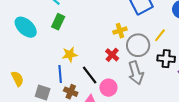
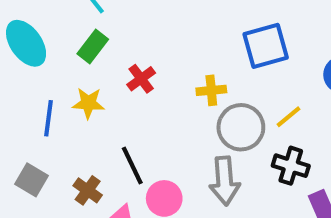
yellow star: (70, 54) -> (88, 103), moved
red cross: (112, 55) -> (141, 79), moved
blue line: (60, 74) -> (49, 118), moved

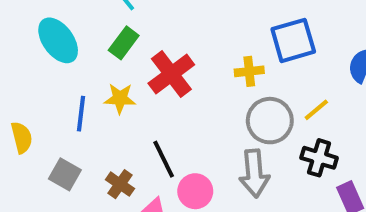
red cross: (141, 79) -> (171, 74), size x1.6
yellow cross: (211, 90) -> (249, 71), moved

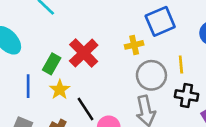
green rectangle: (124, 43) -> (52, 64), moved
yellow star: (120, 98) -> (60, 90), moved, turned -30
yellow line: (316, 110) -> (181, 65), turned -48

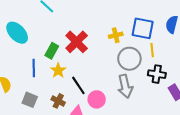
blue square: (160, 21) -> (143, 28), moved, turned 35

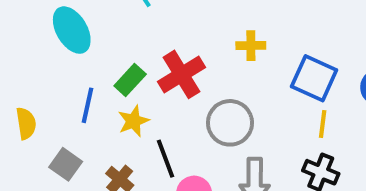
yellow cross: (116, 35) -> (251, 46), moved
gray circle: (129, 59) -> (230, 123), moved

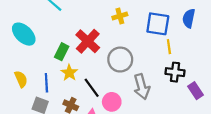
blue line: (88, 105) -> (46, 83), moved
yellow semicircle: (26, 123) -> (21, 79), moved

